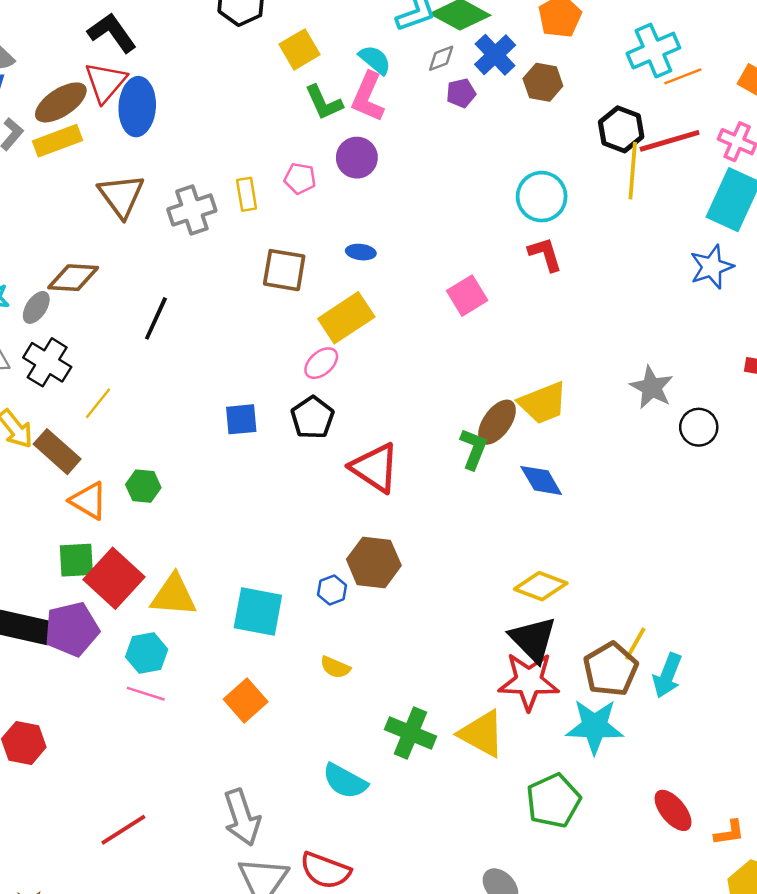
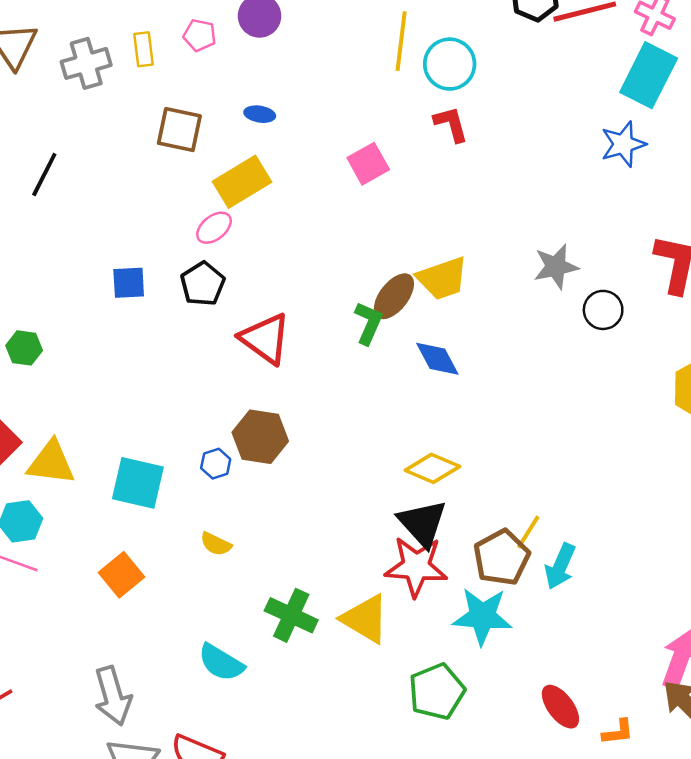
yellow line: (633, 171) -> (401, 41), moved
gray star: (652, 387) -> (556, 267), turned 30

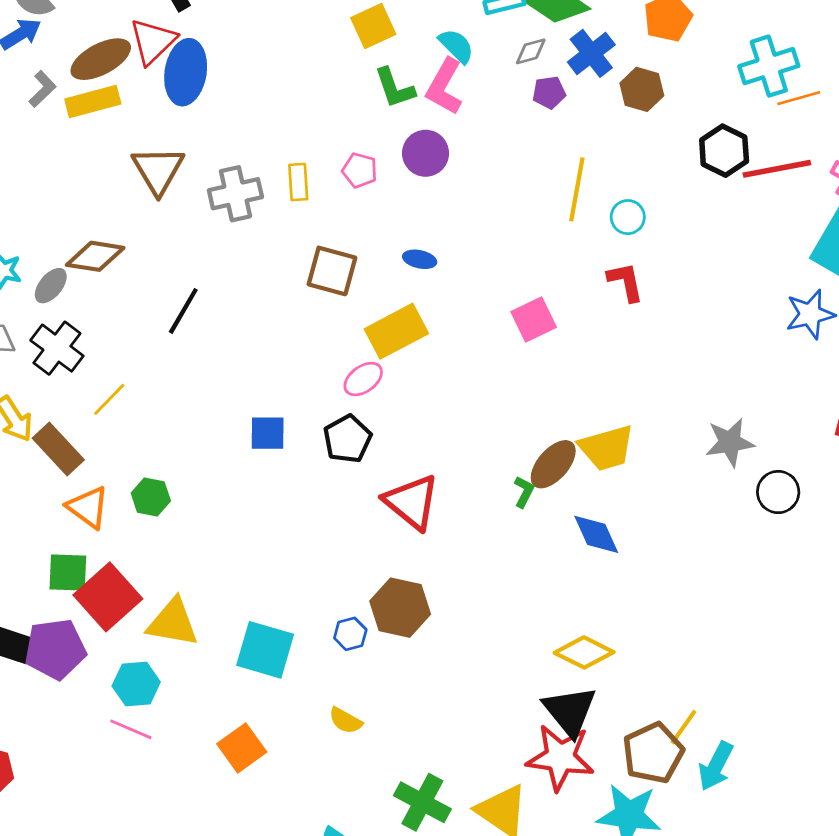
cyan circle: (450, 64) -> (628, 217), size x0.6
green L-shape: (368, 323) -> (524, 492), size x0.7

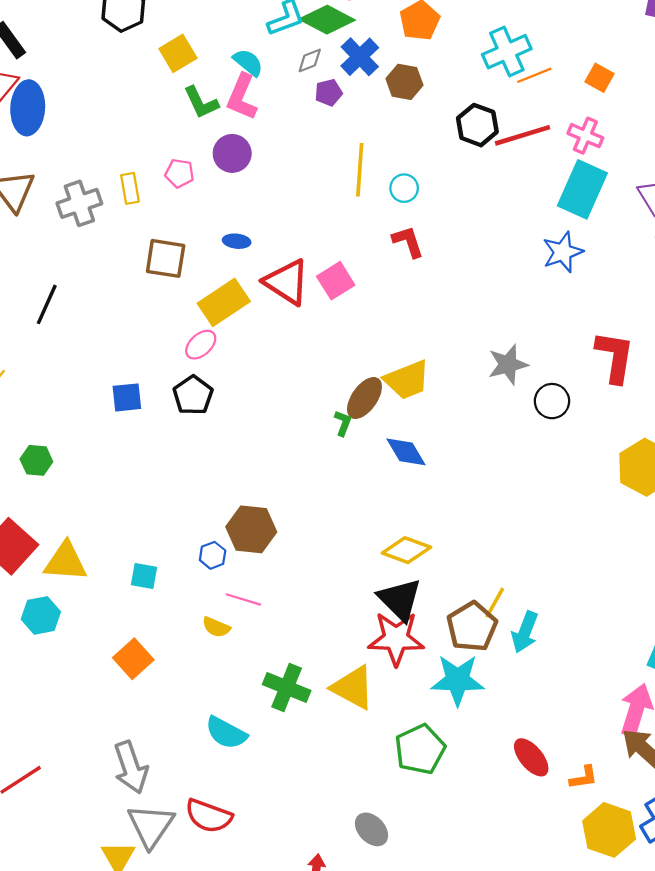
red triangle: (412, 502) -> (287, 282), moved
cyan square: (265, 650) -> (144, 576), size x0.6
pink line: (131, 729) -> (243, 599), moved

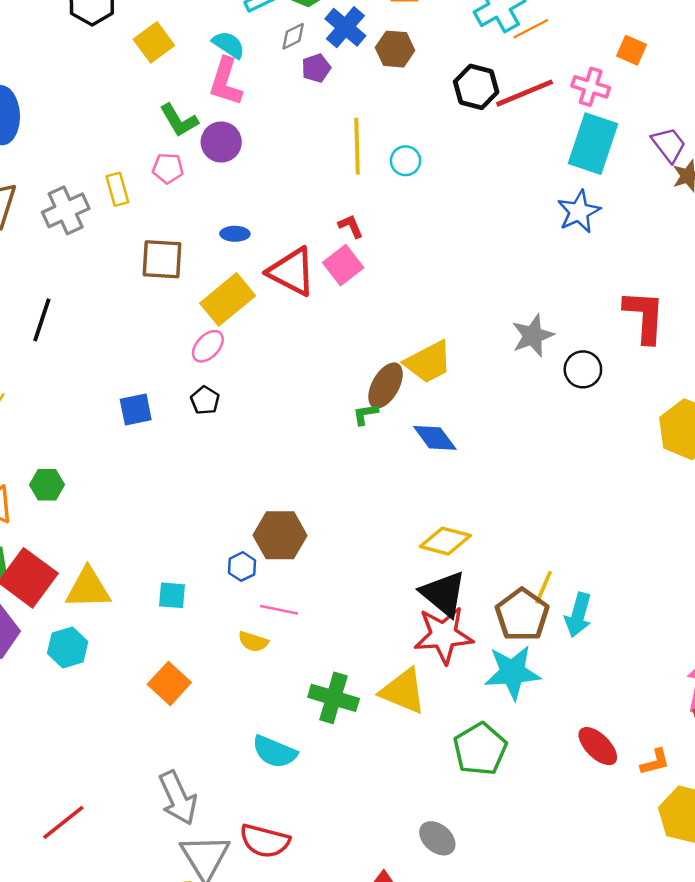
orange square: (600, 78) -> (631, 50), moved
green L-shape: (201, 102) -> (179, 120), moved
red L-shape: (408, 242) -> (351, 226), moved, size x0.7
black pentagon: (193, 395) -> (205, 400), size x0.7
green L-shape: (343, 423) -> (365, 414), turned -115

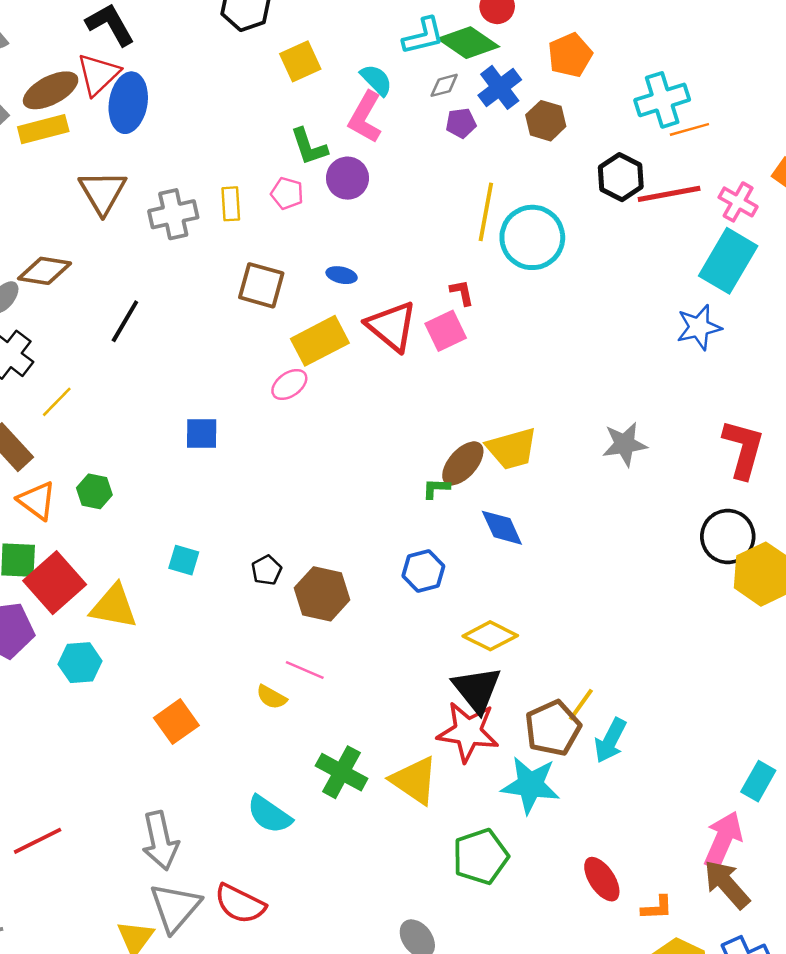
cyan circle: (406, 161) -> (532, 237), size x2.0
black circle: (583, 369) -> (728, 536), moved, size x1.4
black pentagon: (205, 400) -> (267, 570), moved
blue hexagon: (242, 567) -> (423, 571), moved, size x1.4
cyan square: (172, 595) -> (184, 560), moved

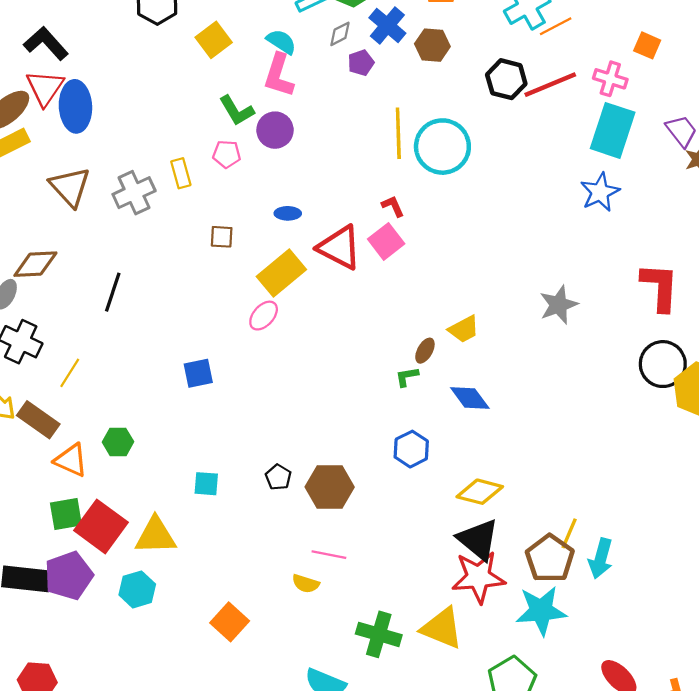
brown square: (261, 285) -> (222, 237), size x0.6
yellow trapezoid: (512, 449) -> (464, 329), size x0.7
brown ellipse: (463, 463) -> (425, 351), size x0.6

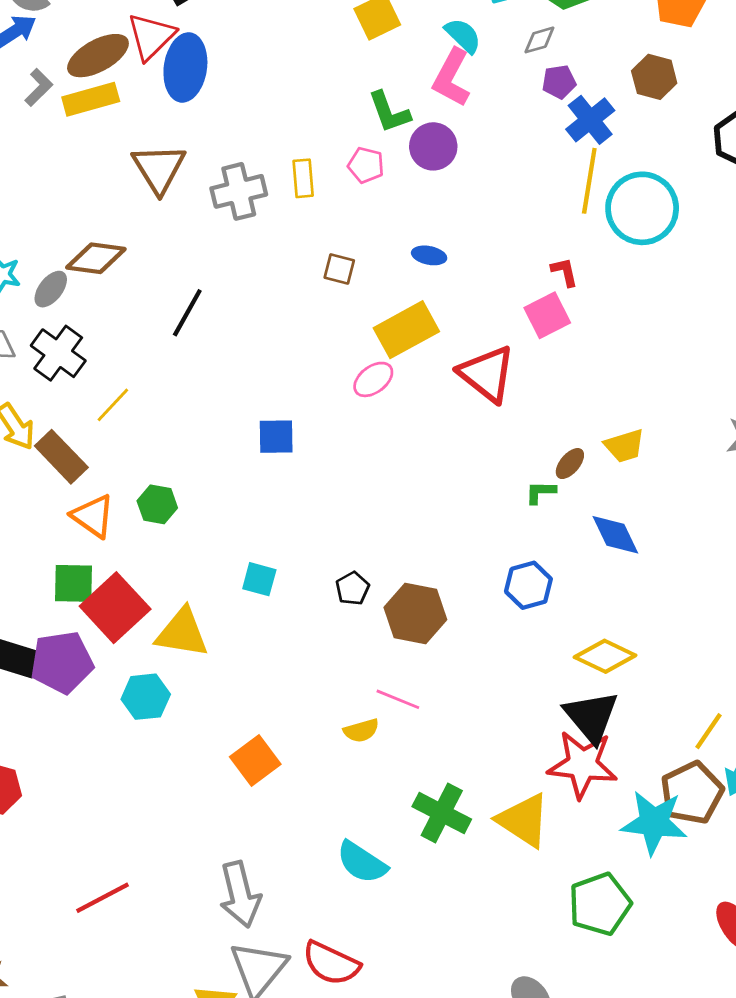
blue cross: (387, 25) -> (590, 120), moved
red triangle: (339, 248) -> (487, 374), moved
brown pentagon: (550, 558) -> (692, 793), moved
yellow semicircle: (306, 584) -> (361, 730), turned -44

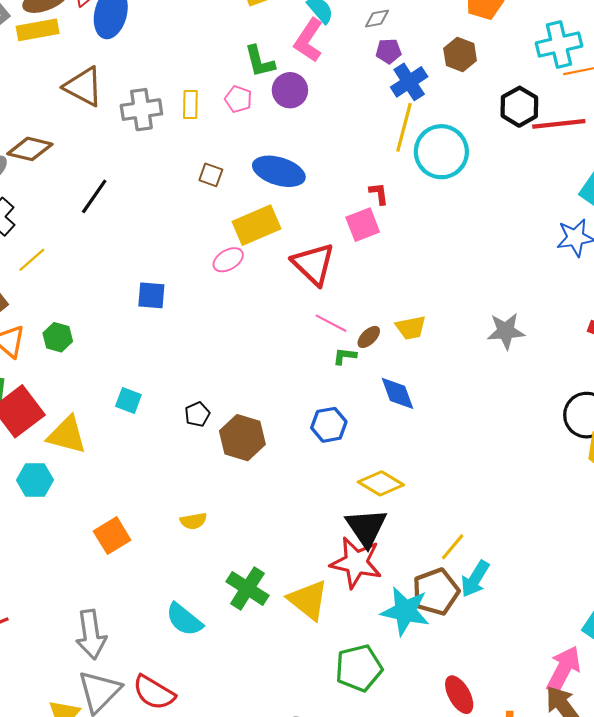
brown triangle: (159, 168) -> (83, 87), turned -36
blue ellipse: (429, 255) -> (279, 171), size x2.0
pink line: (398, 699) -> (331, 323), moved

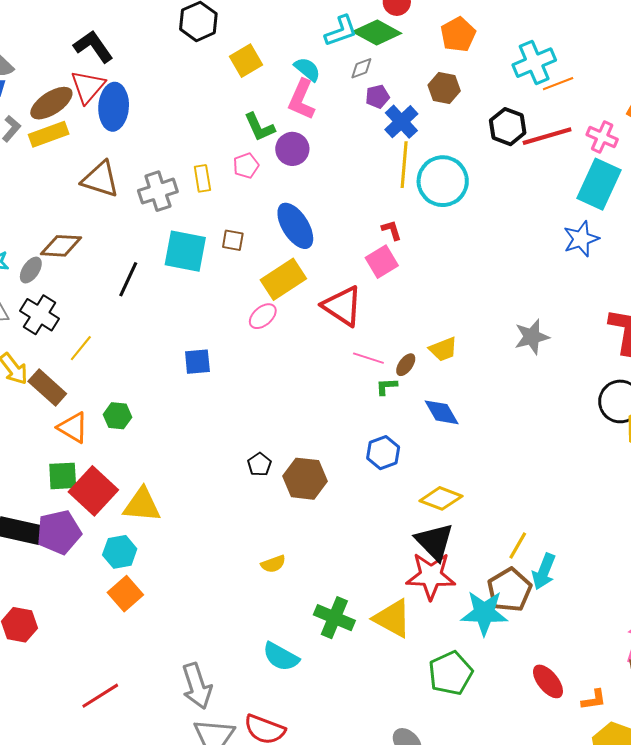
pink pentagon: (238, 99) -> (246, 166), turned -30
blue ellipse: (279, 171) -> (295, 226), turned 51
cyan square: (128, 401) -> (185, 251), moved, size x1.8
orange square: (112, 536) -> (125, 594), moved

